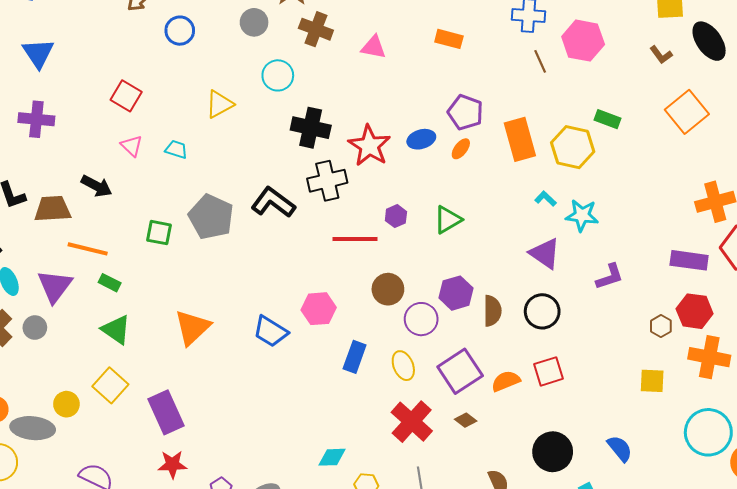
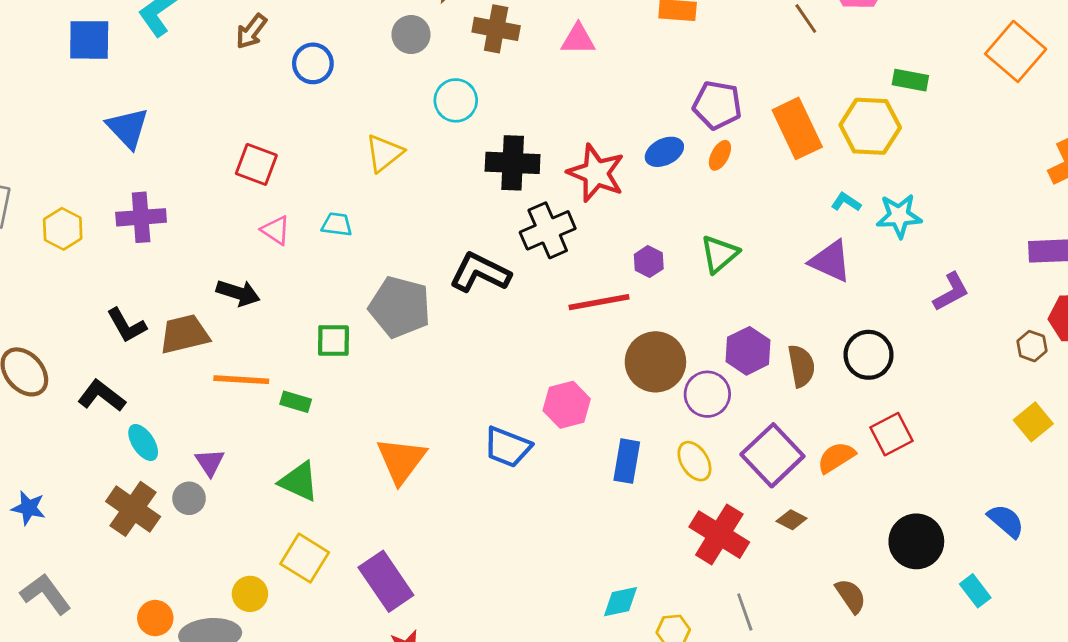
purple triangle: (545, 253) -> (830, 261), moved
green rectangle: (110, 283) -> (296, 402), moved
purple triangle: (55, 286) -> (210, 462), moved, size x0.6
brown circle: (388, 289) -> (655, 362), size x1.4
yellow square: (652, 381) -> (1033, 422), turned -32

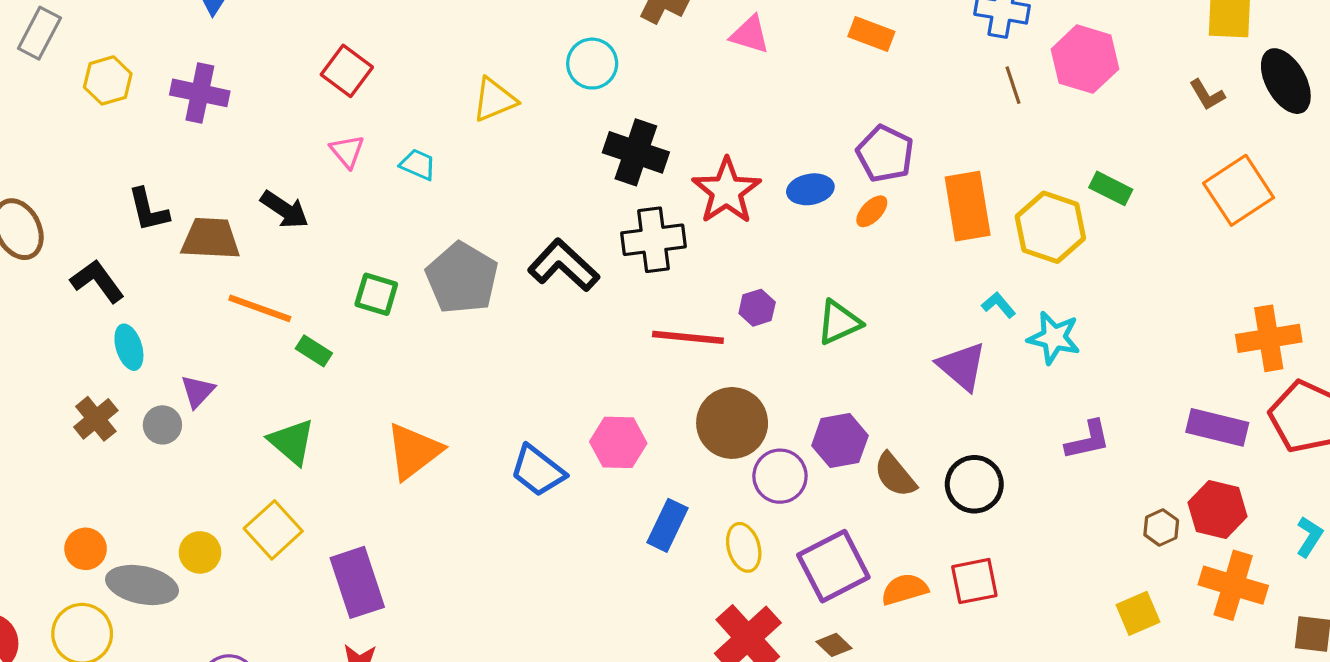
brown semicircle: (801, 366) -> (895, 475), turned 135
brown cross: (133, 509) -> (96, 419), size x0.7

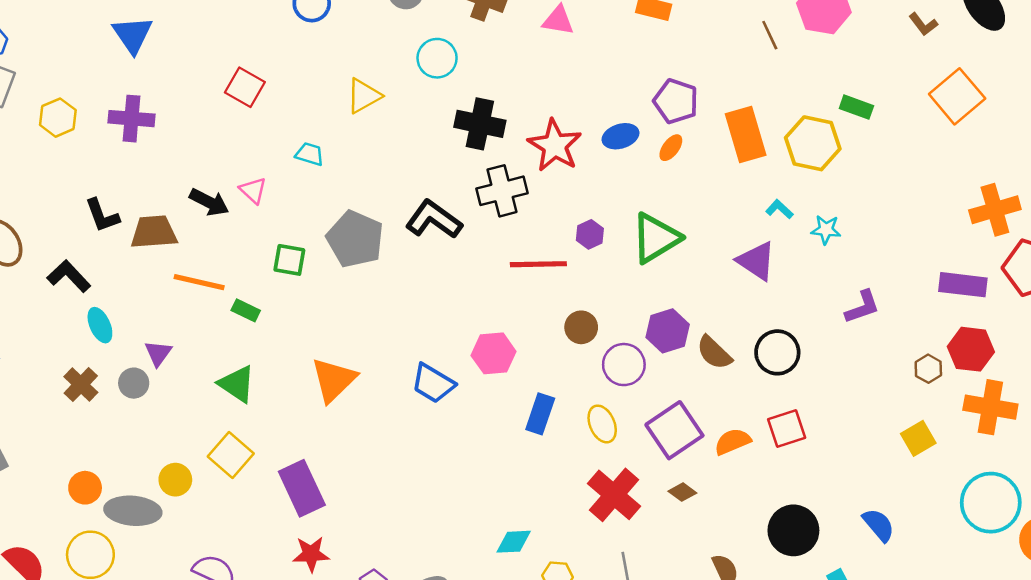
pink triangle: (347, 151) -> (253, 190), moved
green triangle: (839, 322) -> (656, 238), size x1.4
cyan star: (1054, 338) -> (826, 230), size x0.7
brown circle: (732, 423) -> (581, 327), size x0.6

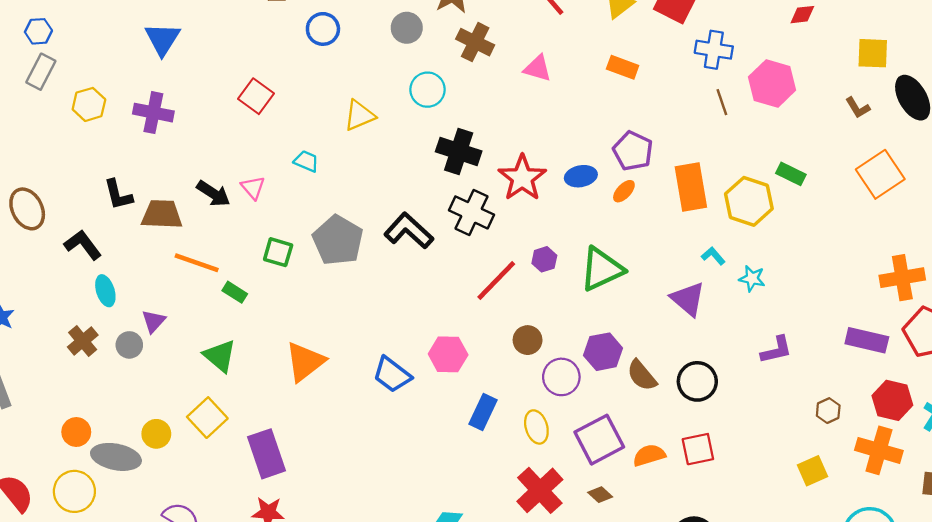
black cross: (502, 191) -> (471, 212), turned 33
red line: (538, 264) -> (496, 280), turned -51
red hexagon: (971, 349) -> (892, 400), moved

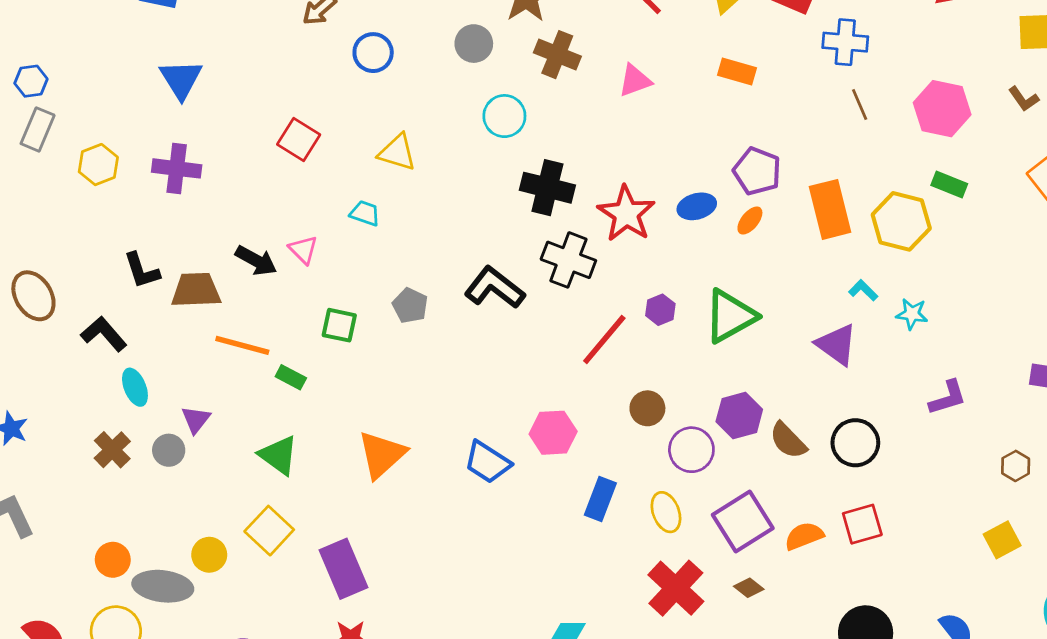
pink triangle: (538, 68) -> (635, 81), turned -32
pink hexagon: (772, 83) -> (942, 109), moved
yellow triangle: (359, 115) -> (397, 152), moved, turned 44
gray pentagon: (338, 240) -> (410, 306), size x0.6

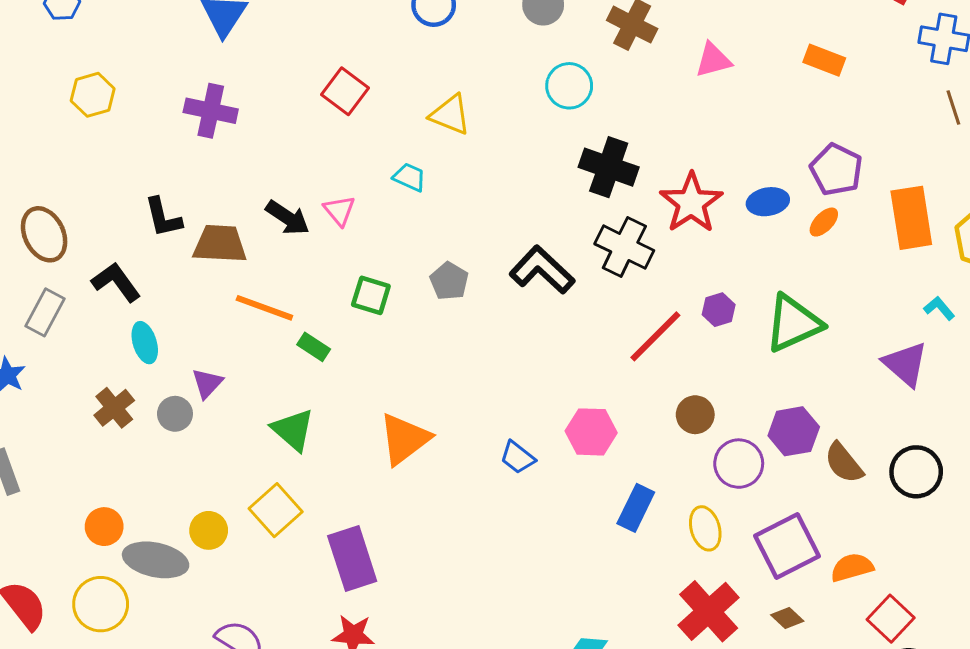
gray rectangle: (38, 129) -> (45, 312), moved
yellow hexagon: (98, 165) -> (93, 95), moved
blue trapezoid: (487, 462) -> (518, 457), size x0.7
red square: (862, 524) -> (891, 619), moved, turned -36

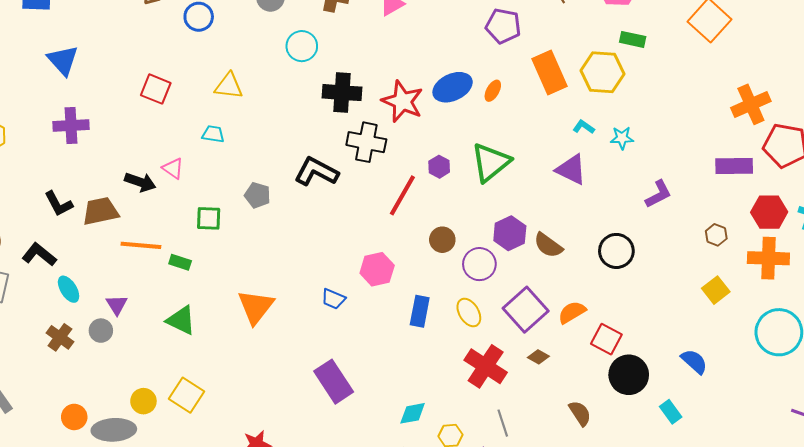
purple pentagon: (836, 170) -> (503, 26), moved
blue ellipse: (768, 202) -> (453, 87), size x1.4
black circle: (916, 472) -> (616, 251), moved
yellow square: (276, 510) -> (186, 395), moved
purple rectangle: (352, 559) -> (334, 382), moved

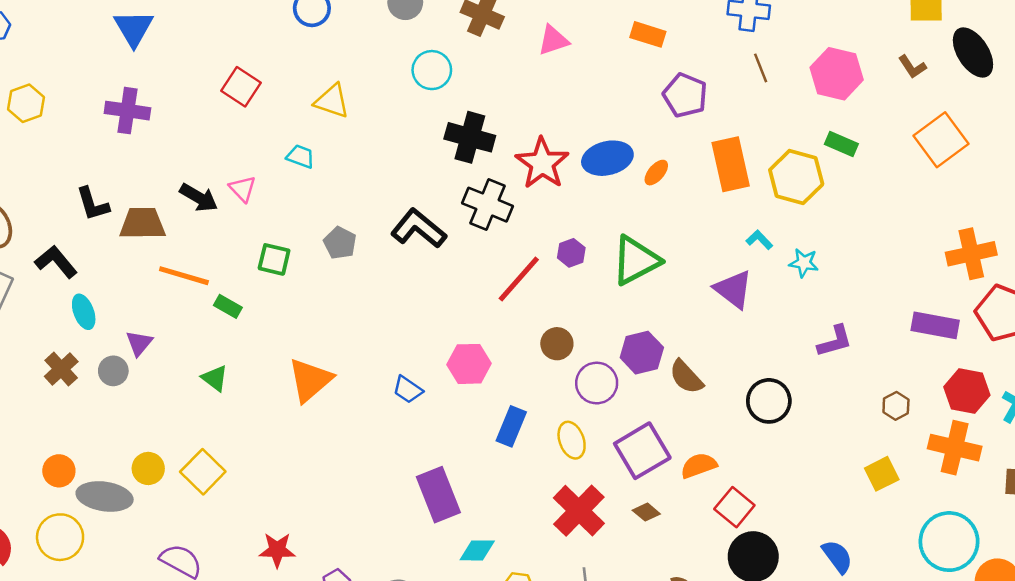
green triangle: (181, 320) -> (215, 378), size x0.7
purple rectangle: (334, 382) -> (438, 495), moved

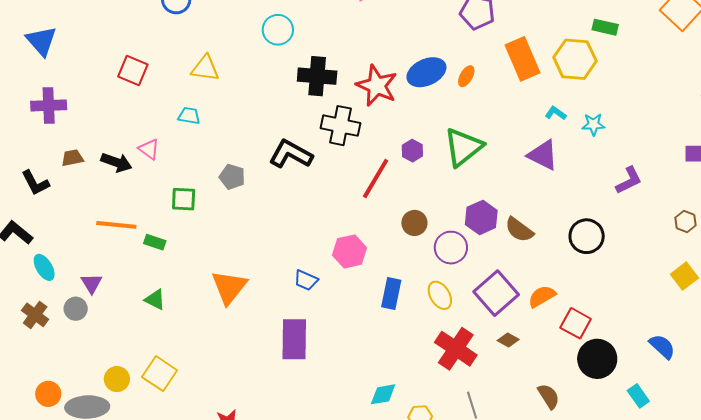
brown trapezoid: (142, 224) -> (72, 158), moved, size x0.6
purple rectangle: (438, 495) -> (294, 339), moved, turned 33

